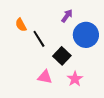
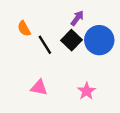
black square: (62, 56) -> (71, 40), moved
pink triangle: (45, 77) -> (39, 88), moved

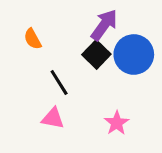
purple arrow: (77, 18) -> (104, 25), size x1.5
black line: (45, 45) -> (59, 82), moved

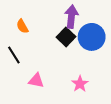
purple arrow: (104, 25) -> (71, 17), turned -30
black line: (59, 82) -> (14, 55), moved

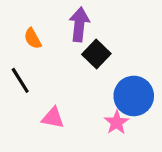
purple arrow: (71, 17) -> (79, 24), moved
blue circle: (92, 37) -> (134, 96), moved

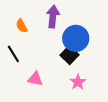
black square: (96, 54) -> (69, 55), moved
blue circle: (134, 96) -> (76, 38), moved

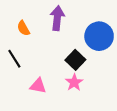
blue circle: (76, 38) -> (99, 36), moved
pink star: (78, 82) -> (74, 82), moved

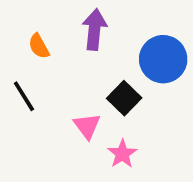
pink star: (74, 82) -> (122, 154), moved
pink triangle: (38, 86) -> (87, 126), moved, turned 42

